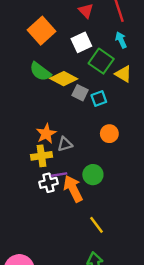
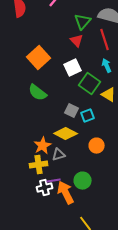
yellow diamond: (64, 79) -> (66, 134), moved

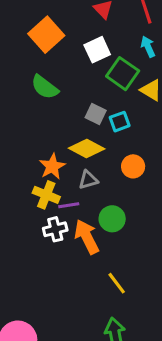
gray triangle: (59, 155) -> (88, 180), moved
yellow cross: (39, 165) -> (46, 195), turned 30
purple line: (54, 181) -> (69, 205), moved

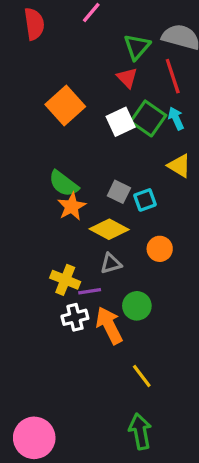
green square: (123, 74) -> (148, 118), moved
green semicircle: (45, 87) -> (64, 184), moved
orange star: (52, 166) -> (72, 206), moved

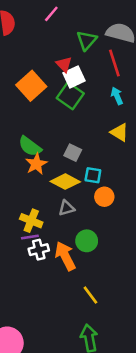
red triangle: (127, 78) -> (64, 64), moved
green square: (148, 118) -> (70, 96), moved
white square: (121, 122) -> (74, 77), moved
cyan square: (145, 200) -> (93, 175), moved, turned 30
purple line: (90, 291) -> (30, 237), moved

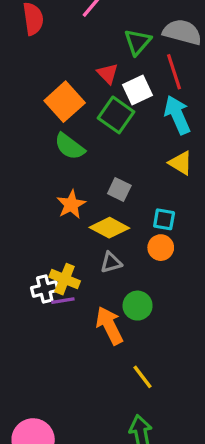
white square: (74, 77) -> (138, 90), moved
cyan arrow: (117, 96) -> (177, 115), size x1.6
green semicircle: (30, 146) -> (70, 146), moved
cyan square: (93, 175) -> (164, 219), moved
white cross: (39, 250) -> (45, 289), moved

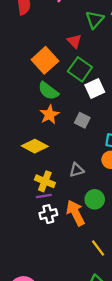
white square: (138, 90) -> (95, 89), moved
orange star: (71, 204) -> (49, 115), moved
yellow diamond: (109, 228) -> (35, 146), moved
white cross: (45, 289) -> (48, 214), moved

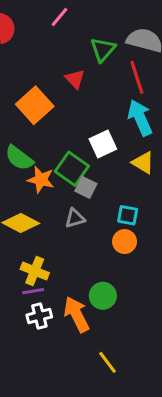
green square: (80, 69) -> (72, 169), moved
green semicircle: (48, 91) -> (19, 158), moved
orange star: (49, 115) -> (41, 180), turned -30
gray triangle: (77, 170) -> (75, 218), moved

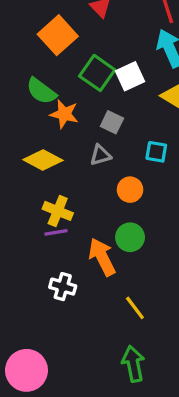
green square: (72, 169) -> (97, 73), moved
orange circle: (125, 242) -> (130, 190), moved
white cross: (39, 316) -> (63, 287), moved, turned 30

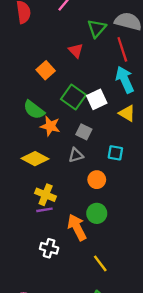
orange square: (58, 35) -> (46, 70), size x0.7

